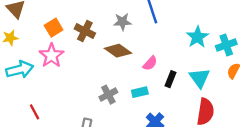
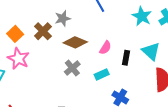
gray star: (122, 22) -> (63, 18), moved
brown cross: (85, 31) -> (43, 31), turned 30
gray cross: (108, 95) -> (72, 68), moved

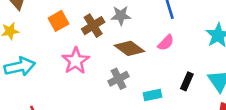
pink semicircle: (105, 48) -> (166, 43), moved
pink star: (18, 59) -> (76, 61), moved

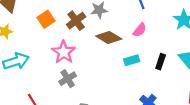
gray cross: (119, 79) -> (68, 79), moved
cyan rectangle: (153, 95) -> (132, 60), moved

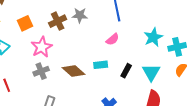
orange square: (46, 19) -> (25, 23), moved
brown diamond: (109, 38) -> (74, 71), moved

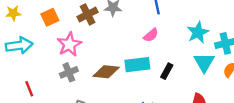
cyan rectangle: (101, 65) -> (137, 65), size x1.5
brown diamond: (74, 71) -> (106, 72), turned -35
cyan triangle: (151, 72) -> (204, 62), moved

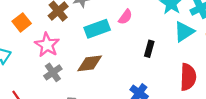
cyan triangle: (204, 62) -> (184, 32), turned 40
cyan rectangle: (137, 65) -> (97, 29), moved

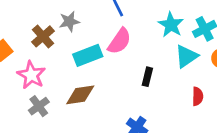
pink semicircle: (125, 17) -> (119, 41), size x1.5
red semicircle: (188, 77) -> (198, 96), moved, size x0.6

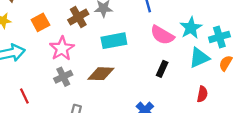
pink semicircle: (119, 41) -> (162, 35), moved, turned 75

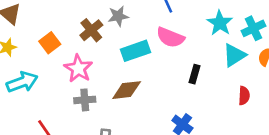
pink semicircle: (162, 35) -> (170, 37), moved
gray cross: (63, 77) -> (85, 100), turned 30

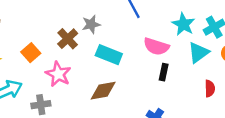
pink semicircle: (170, 37) -> (156, 46), moved
cyan rectangle: (135, 51) -> (109, 55), turned 45
gray cross: (85, 100) -> (41, 105), moved

